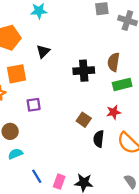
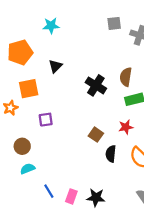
black cross: (84, 71) -> (96, 85), turned 36

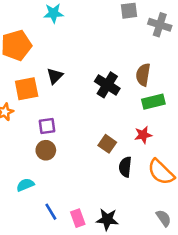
black triangle: (55, 66) -> (55, 76), moved
brown circle: (22, 146) -> (46, 150), moved
pink rectangle: (71, 196) -> (78, 218), turned -40

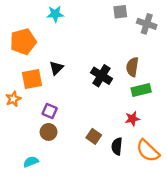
purple square: (47, 126) -> (50, 111), turned 32
brown square: (107, 144) -> (94, 136), moved

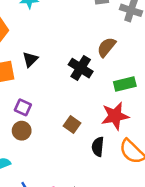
brown semicircle: (132, 67) -> (106, 47), moved, turned 30
red star: (132, 119) -> (115, 116), size x1.6
brown square: (94, 136) -> (72, 125), moved

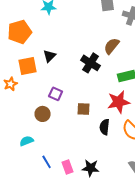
purple square: (23, 107) -> (56, 94), moved
brown square: (72, 125) -> (84, 109), turned -32

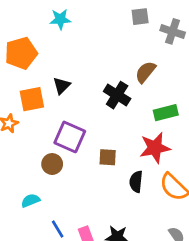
purple square: (56, 94) -> (70, 137), size x1.6

